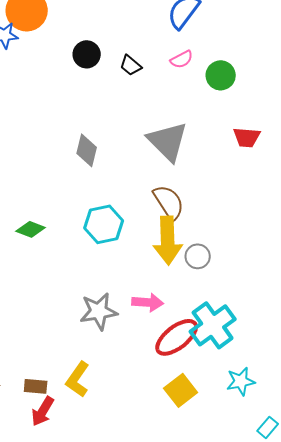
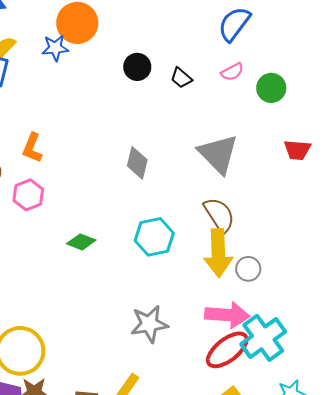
pink arrow: (148, 302) -> (227, 315), moved, size x1.4

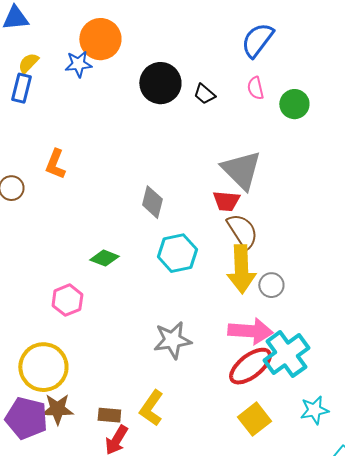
black circle: (137, 67) -> (160, 83), size x1.5
pink semicircle: (232, 72) -> (255, 88), turned 105
red trapezoid: (297, 150) -> (226, 201), moved
gray diamond: (137, 163) -> (152, 202), moved
pink hexagon: (28, 195) -> (67, 300), moved

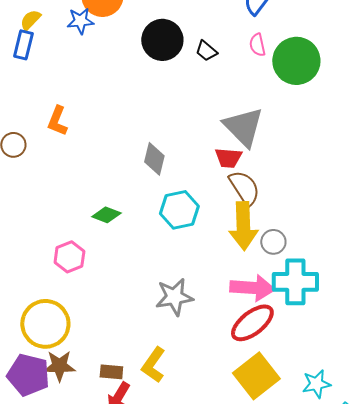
green circle: (294, 104) -> (296, 61), size x1.6
cyan cross: (286, 354) -> (295, 282), moved, turned 36
cyan star: (314, 410) -> (316, 384), moved
yellow square: (254, 419) -> (256, 376), size x1.4

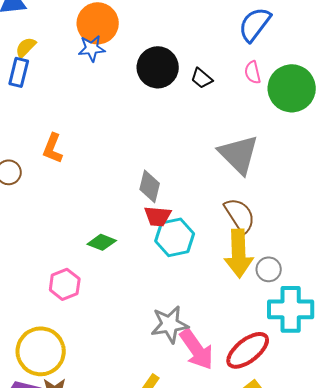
blue star: (80, 21) -> (92, 48), moved
red trapezoid: (228, 158) -> (158, 216), moved
pink arrow: (252, 288) -> (197, 349), moved, turned 51

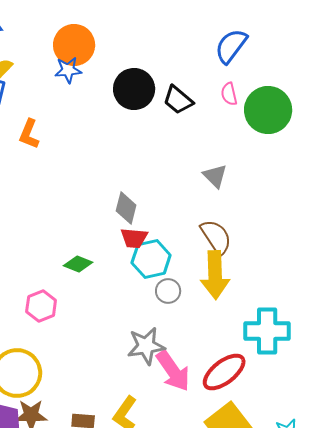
black trapezoid: (202, 78) -> (178, 100), size x1.4
orange L-shape: (53, 148) -> (29, 134), moved
gray triangle: (239, 154) -> (215, 176), size x0.6
gray circle: (269, 269) -> (168, 291), moved

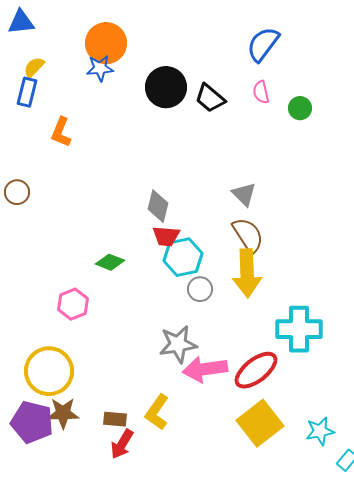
green circle: (268, 110) -> (300, 108), size x0.5
gray triangle: (215, 176) -> (244, 194), moved
pink arrow: (173, 371) -> (205, 369), turned 117

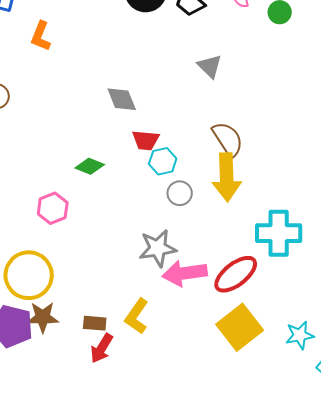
gray triangle: (244, 194) -> (210, 66), moved
gray diamond: (158, 206) -> (122, 99), moved, turned -36
cyan hexagon: (183, 257) -> (163, 161), size x0.7

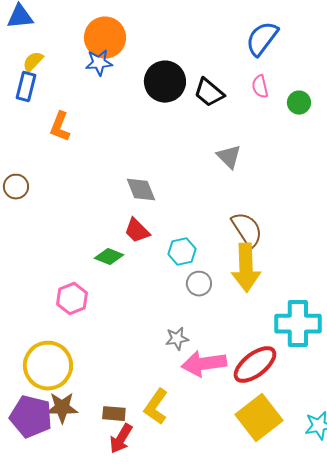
red trapezoid: (146, 140) -> (137, 231), moved, turned 40
gray star: (158, 248) -> (177, 339), size x0.6

